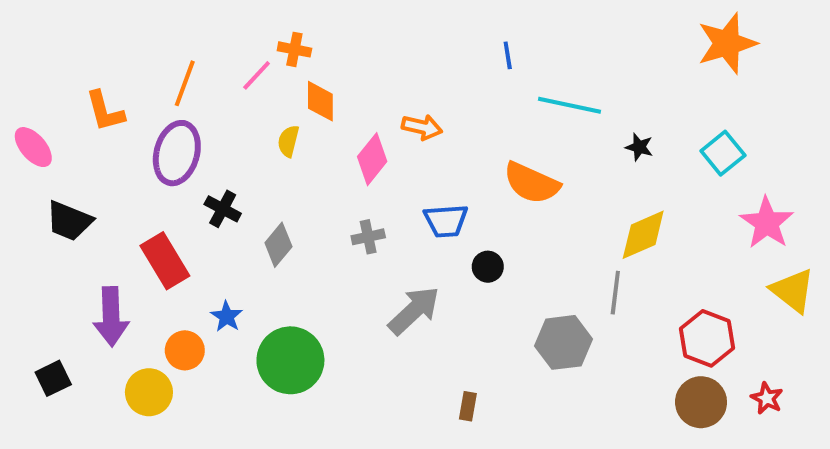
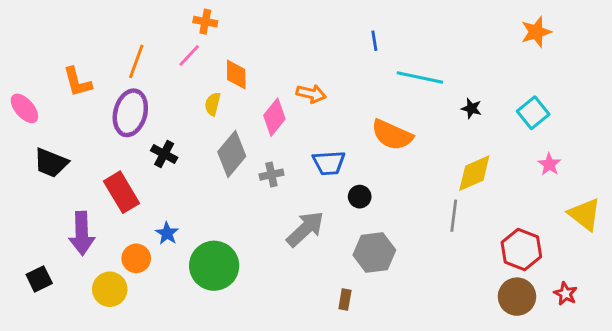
orange star: (727, 43) -> (536, 32), size x0.7
orange cross: (294, 49) -> (205, 22), moved
pink star: (767, 223) -> (549, 164), moved, size x0.6
gray diamond: (278, 245) -> (232, 154), moved, size x1.4
gray hexagon: (563, 342) -> (374, 252), moved

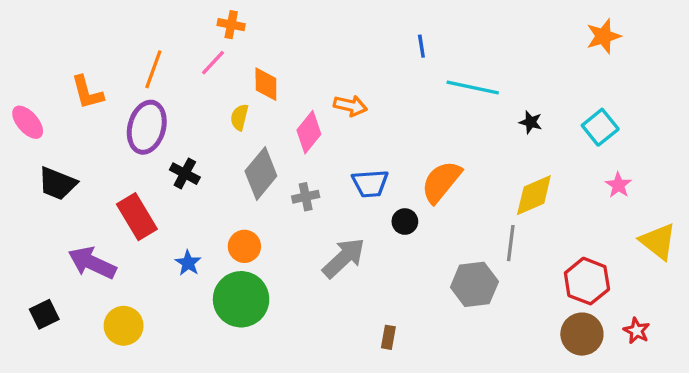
orange semicircle: (392, 135) -> (441, 182), moved, turned 105
purple arrow: (82, 233) -> (92, 263), turned 117
gray hexagon: (374, 252) -> (474, 284), moved
orange circle: (136, 258) -> (244, 246), moved

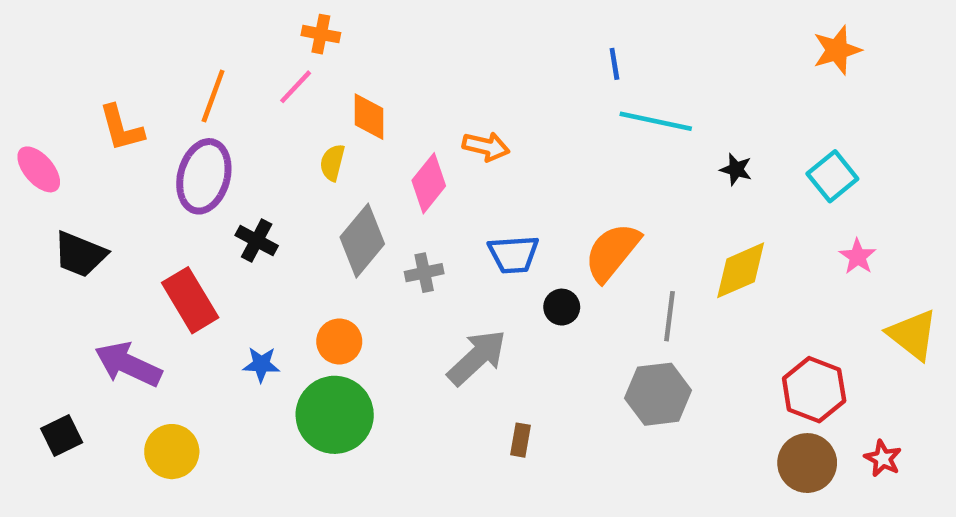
blue line: (421, 46) -> (614, 64), moved
gray line: (511, 243) -> (670, 316), moved
blue star: (188, 263) -> (261, 364), turned -30
brown rectangle: (388, 337) -> (520, 440), moved

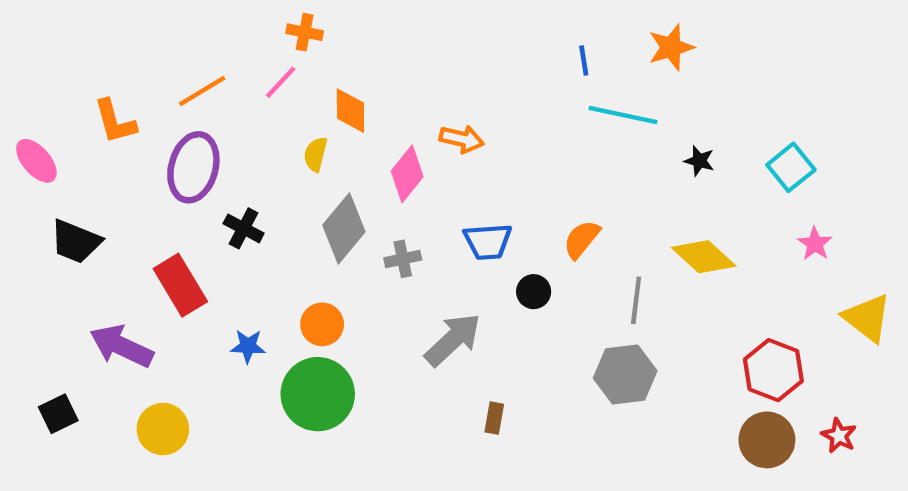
orange star: (837, 50) -> (671, 47), moved
orange line: (213, 96) -> (202, 91), turned 39
orange semicircle: (612, 252) -> (582, 239), size x0.7
yellow diamond: (741, 270) -> (704, 257), turned 66

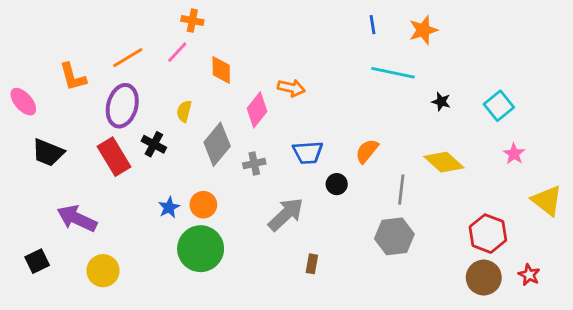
blue line: (584, 60) -> (372, 25), moved
yellow semicircle: (316, 154) -> (184, 111), moved
red rectangle: (180, 285) -> (114, 157), moved
blue star: (248, 346) -> (169, 207), moved, turned -30

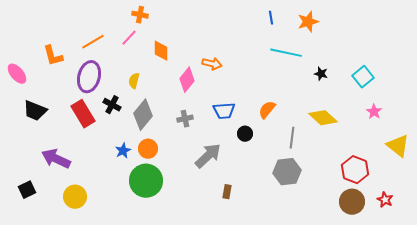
gray diamond: (217, 144) -> (143, 115), moved

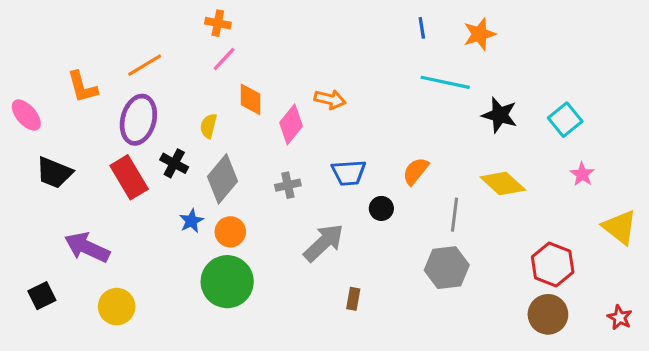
pink line: (129, 38) -> (224, 59), moved
orange diamond: (161, 51) -> (251, 99), moved
black star: (321, 74) -> (500, 115), size x1.6
blue star: (123, 151) -> (191, 221), moved
red star: (385, 200) -> (620, 317), moved

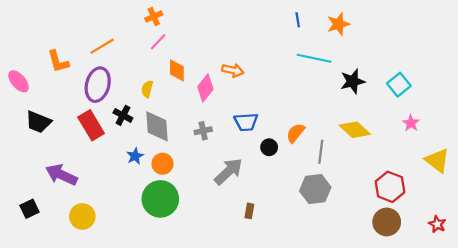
orange cross: (218, 23) -> (154, 16), turned -35
black star: (500, 115) -> (353, 81), turned -30
orange semicircle: (416, 171) -> (295, 133), moved
gray diamond: (222, 179) -> (157, 126), turned -44

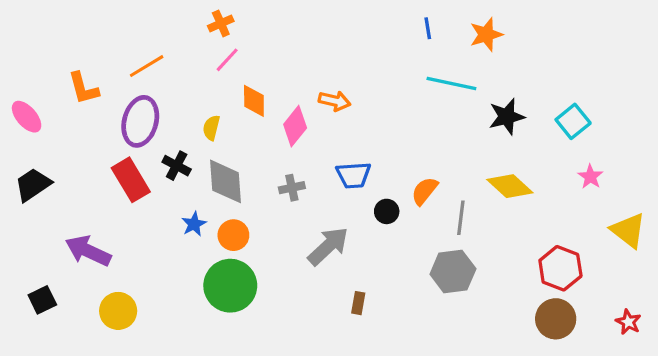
black trapezoid: (38, 122) -> (33, 185), moved, turned 124

